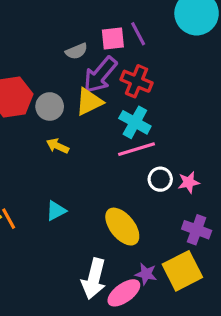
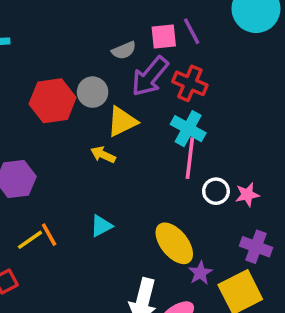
yellow triangle: (89, 102) -> (122, 122), moved
gray circle: (50, 106) -> (93, 92), moved
pink line: (137, 149) -> (190, 158), turned -66
purple star: (146, 274) -> (200, 273), moved, turned 30

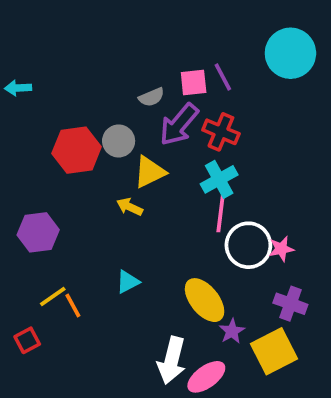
cyan cross: (188, 129) -> (219, 179), turned 32
white circle: (216, 191) -> (248, 245), size x1.6
orange line: (49, 235) -> (73, 306), moved

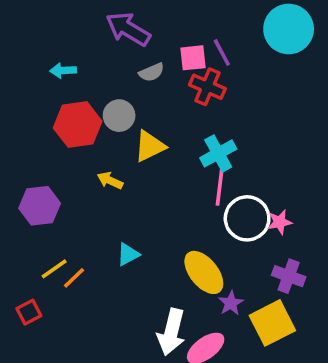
cyan arrow: (18, 88) -> (63, 70), moved
purple arrow: (179, 125) -> (128, 29), moved, turned 81
red cross: (221, 132) -> (207, 87), moved
yellow arrow: (130, 207) -> (110, 180), moved
orange line: (73, 306) -> (74, 278), turned 75

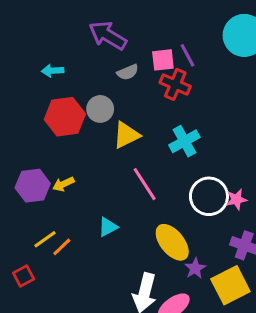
yellow arrow: (110, 180) -> (63, 184), moved, turned -50
pink line: (220, 184) -> (145, 184), moved, turned -40

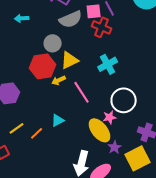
gray semicircle: (128, 72) -> (71, 19), size x1.6
red hexagon: (65, 117) -> (43, 66), moved
yellow arrow: (63, 184) -> (59, 80), moved
pink star: (237, 199) -> (110, 117), moved
orange line: (62, 247) -> (37, 133), moved

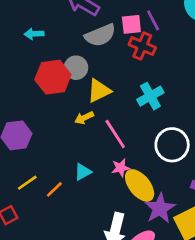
red hexagon: (43, 66) -> (53, 77), moved
pink star: (110, 117) -> (121, 168), moved
purple star: (115, 147) -> (160, 208), size x1.6

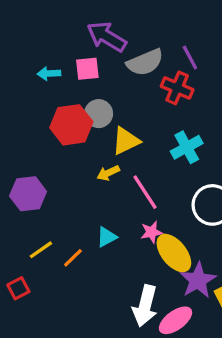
pink square: (131, 24) -> (87, 69), moved
gray semicircle: (100, 35) -> (145, 62), moved

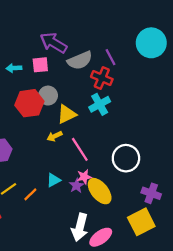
cyan cross: (187, 147) -> (100, 104), moved
purple star: (198, 280) -> (77, 186), moved, size x0.6

